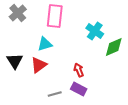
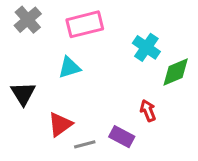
pink rectangle: (55, 16) -> (85, 24), turned 70
red triangle: (39, 65) -> (60, 124), moved
red arrow: (79, 70) -> (148, 111), moved

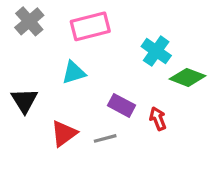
green diamond: (176, 72) -> (187, 77), turned 44
purple rectangle: (122, 137) -> (122, 105), moved
gray line: (85, 144) -> (105, 138), moved

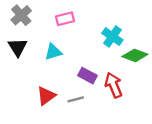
pink rectangle: (90, 26) -> (65, 19), size x0.7
black triangle: (24, 101) -> (18, 47), moved
red arrow: (158, 119) -> (114, 85), size x1.5

